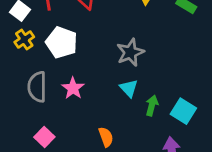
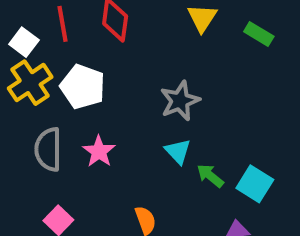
yellow cross: (24, 40) -> (30, 83), size x1.5
green arrow: (152, 105) -> (210, 176), turned -66

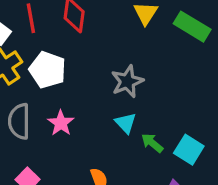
green rectangle: (259, 34) -> (192, 27), size x1.5

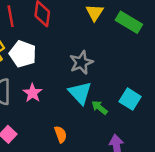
cyan triangle: (126, 123) -> (80, 93), size x1.5
cyan square: (189, 150) -> (130, 99), moved

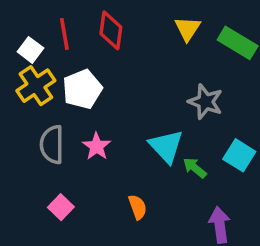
white pentagon: (23, 54) -> (82, 89), turned 30
gray star: (81, 62) -> (205, 102), moved, turned -30

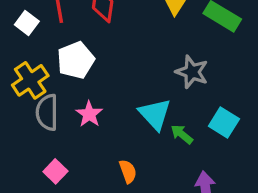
yellow cross: (36, 86) -> (30, 80), moved

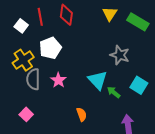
pink square: (55, 171) -> (26, 114), moved

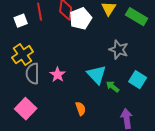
white square: (21, 26) -> (21, 21), turned 32
white pentagon: (50, 48) -> (81, 19), moved
pink square: (26, 114) -> (26, 109), size x1.5

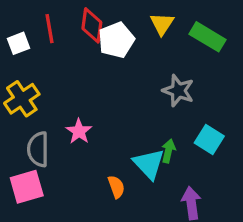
gray semicircle: (33, 74) -> (38, 149), moved
cyan triangle: (97, 75) -> (149, 164), moved
green arrow: (113, 87) -> (168, 151), turned 64
pink square: (26, 109) -> (27, 187), turned 30

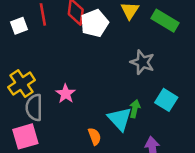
yellow cross: (22, 99) -> (22, 84), moved

